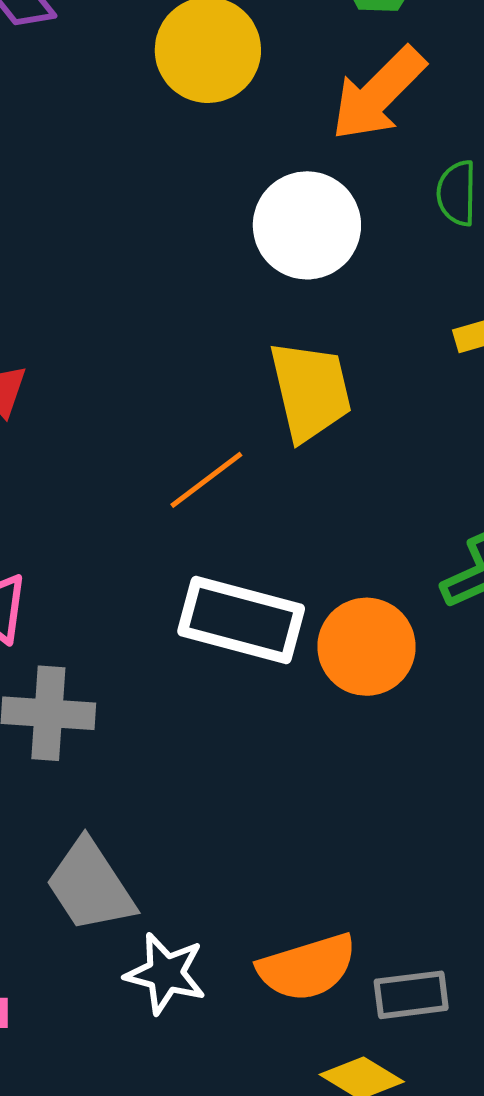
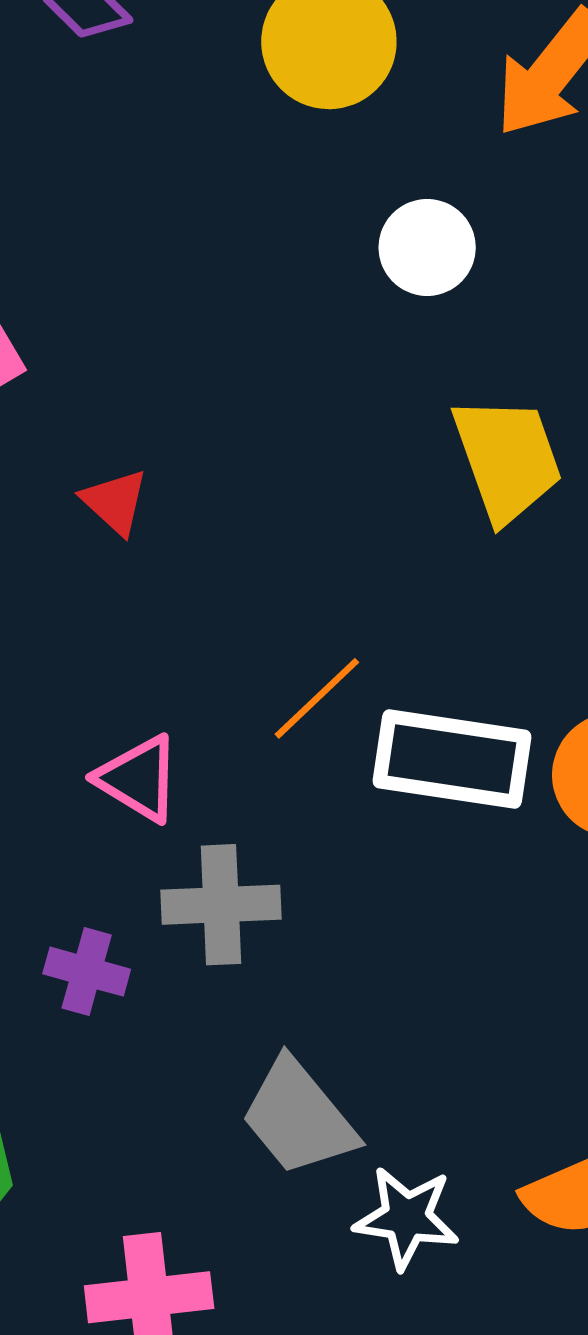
white circle: (307, 225) -> (427, 247), moved, size x0.7
orange line: (206, 480) -> (317, 698), moved

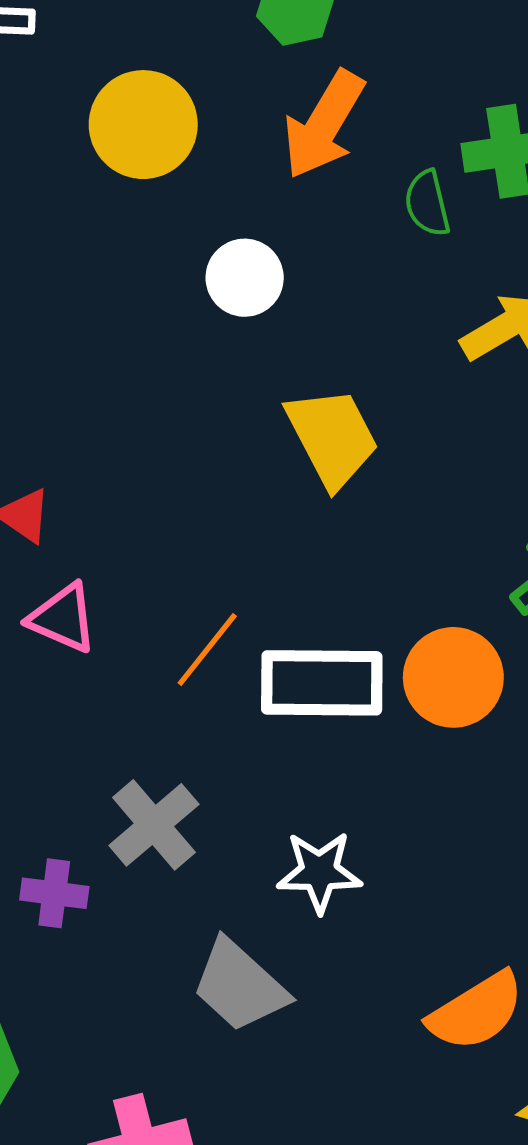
pink triangle: (138, 779) -> (63, 618), moved
gray cross: (221, 905) -> (154, 825), turned -30
white star: (406, 1218) -> (319, 872), moved

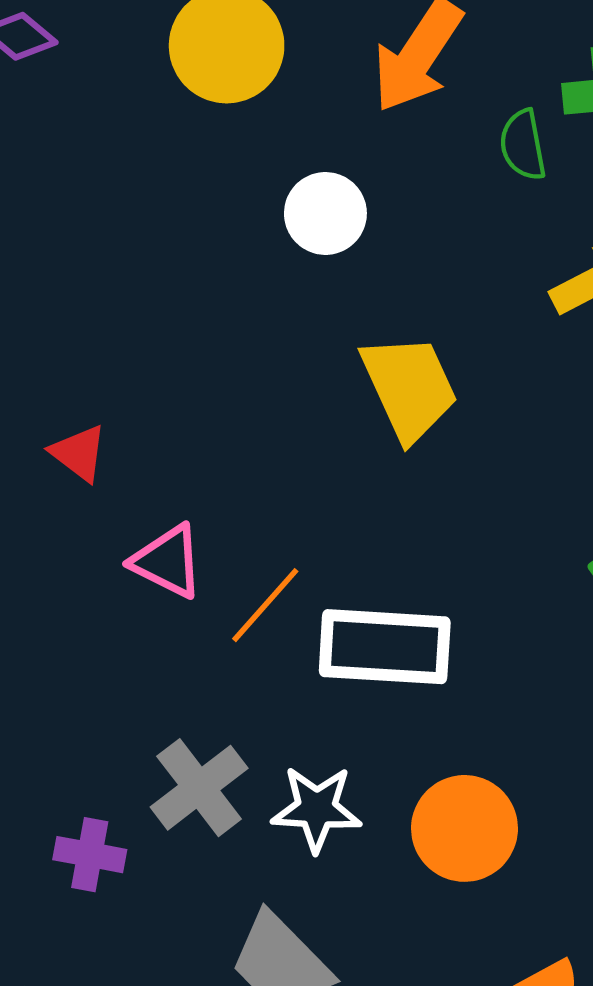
pink triangle: (63, 618) -> (167, 561), moved
orange circle: (453, 677) -> (464, 828), moved
white star: (319, 872) -> (317, 809), moved

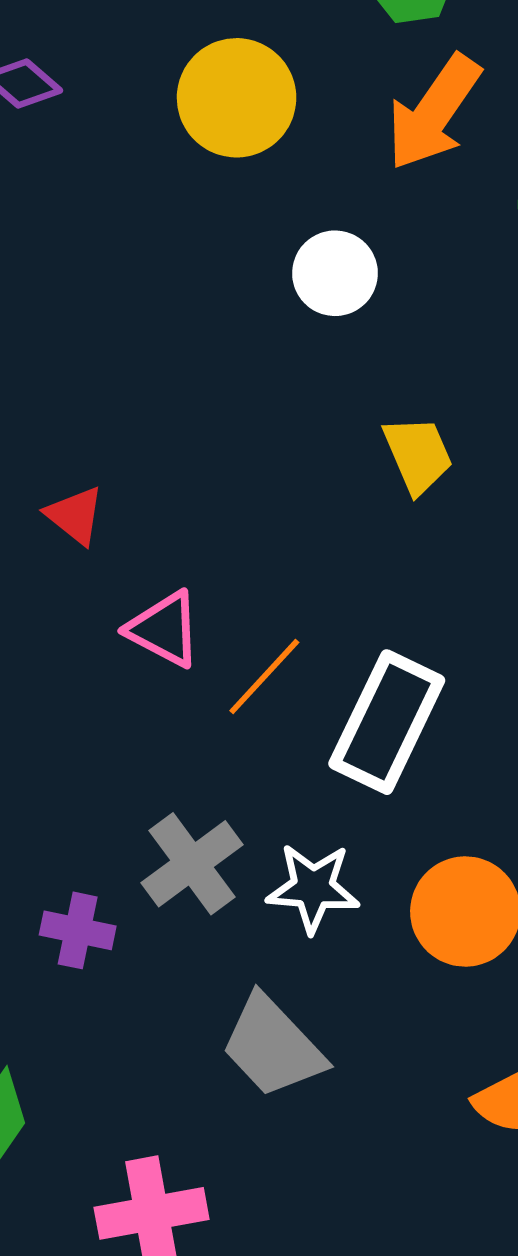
yellow trapezoid: (409, 387) -> (418, 455), size x0.7
white rectangle: (385, 647) -> (387, 722), turned -69

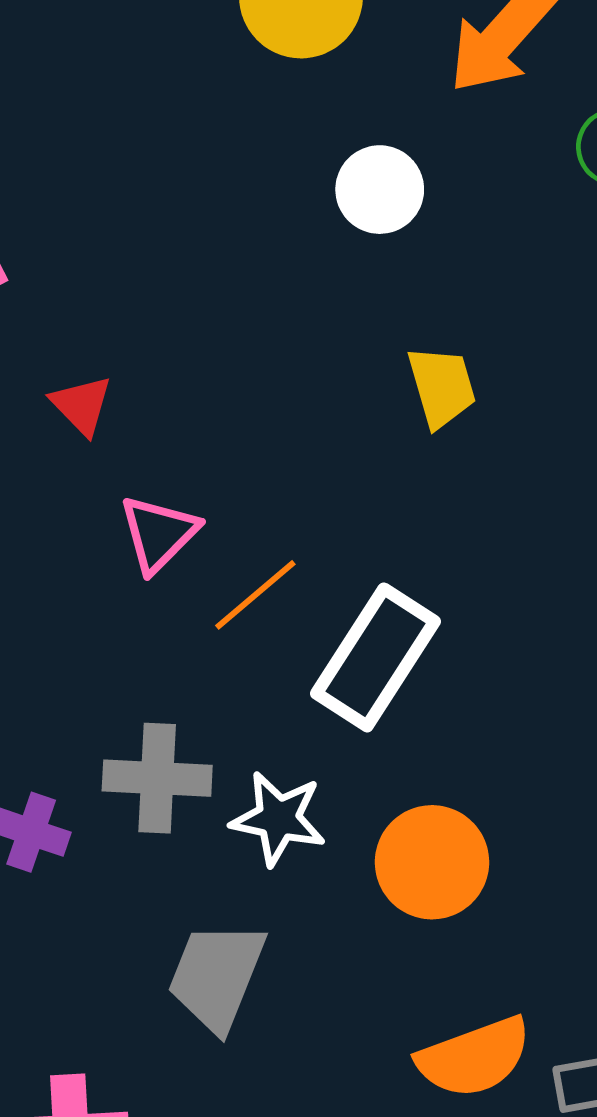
pink triangle: (164, 629) -> (159, 534), turned 40
gray cross: (192, 864) -> (157, 778), turned 32
gray trapezoid: (273, 1046) -> (217, 976), turned 58

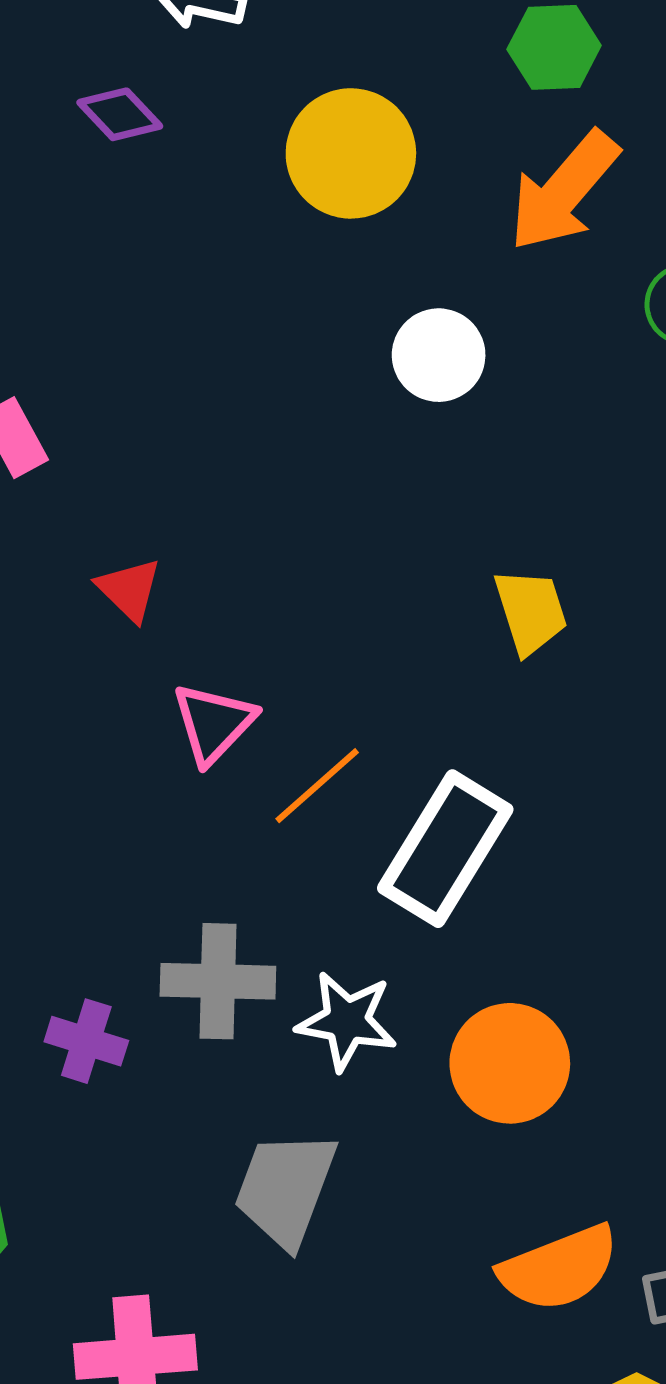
yellow trapezoid: (442, 387) -> (531, 611), moved

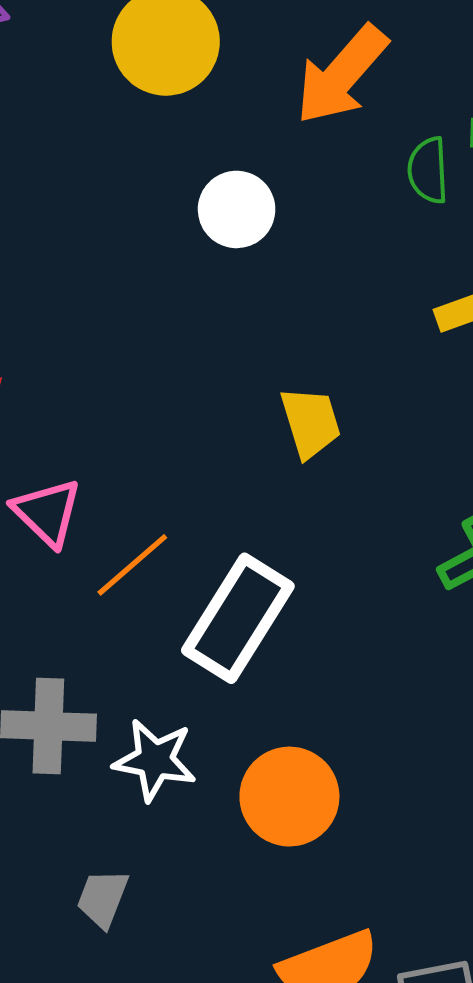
pink triangle: (214, 723) -> (47, 512), turned -30
gray trapezoid: (285, 1189) -> (103, 898), size x0.6

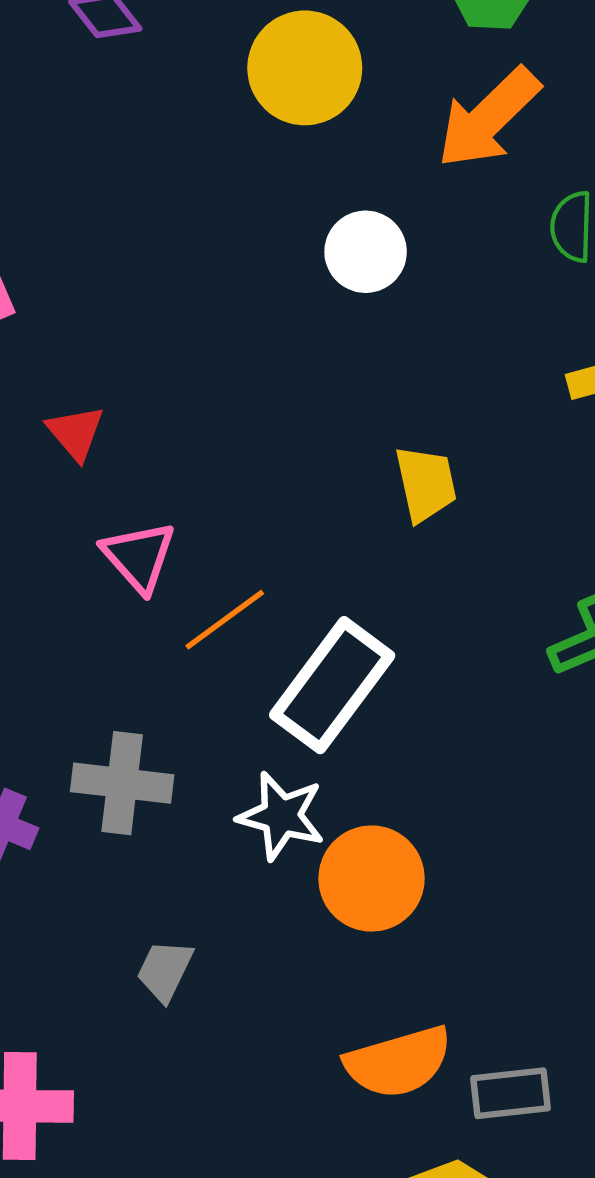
white star: (155, 760) -> (281, 816), moved

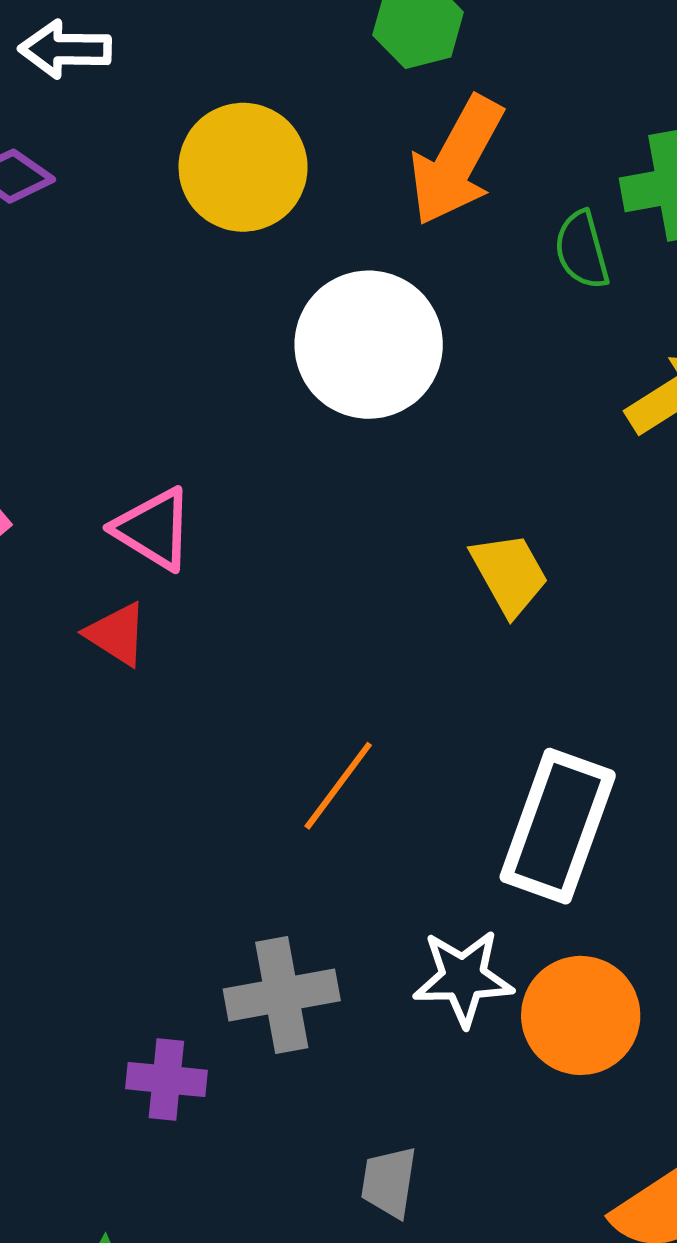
white circle: (366, 252) -> (369, 345), size x1.6
pink triangle: (139, 557) -> (153, 529), moved
white rectangle: (332, 685) -> (558, 826), moved

